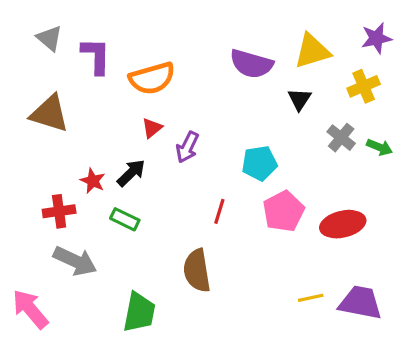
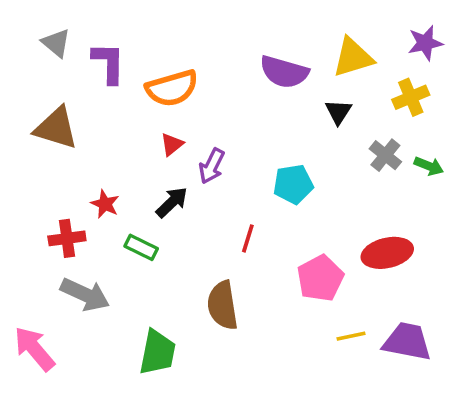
black arrow: (131, 173) -> (172, 202), moved
pink pentagon: (283, 211) -> (320, 278), moved

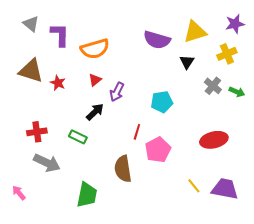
red star: (105, 204) -> (58, 83), moved
pink pentagon: (320, 278) -> (158, 150), moved
yellow line: (351, 336) -> (194, 186), turned 63
pink arrow: (34, 349) -> (19, 193), size x0.6

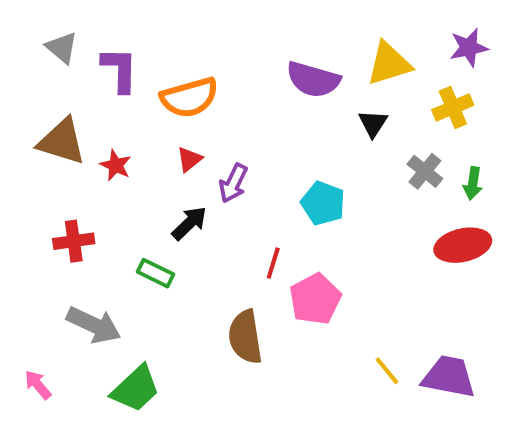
green arrow: (237, 92) -> (473, 183), turned 77
cyan pentagon: (162, 102) -> (323, 203), turned 30
red cross: (37, 132) -> (74, 241), moved
red ellipse: (214, 140) -> (463, 245), moved
green trapezoid: (87, 195) -> (136, 389), moved, turned 36

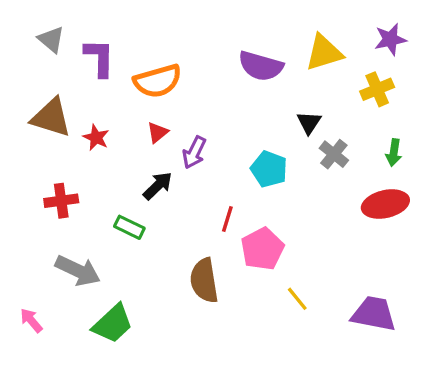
black triangle: (373, 123) -> (309, 123), moved
gray cross: (425, 171) -> (334, 154), moved
yellow line: (387, 371) -> (297, 299), moved

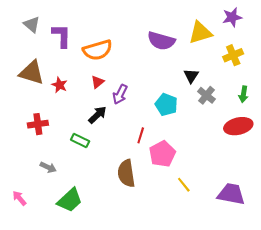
purple star: (390, 39) -> (232, 17), moved
gray arrow: (78, 271) -> (48, 167), size x0.6

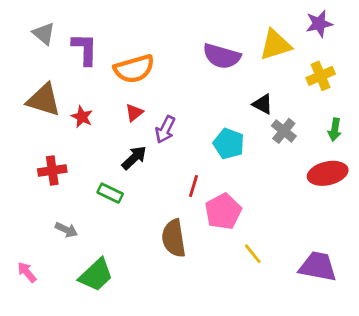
black triangle: (191, 76) -> (263, 104), turned -35

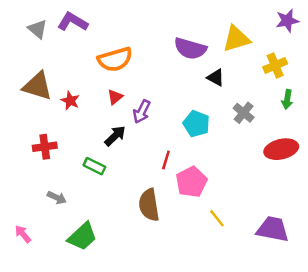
purple star: (319, 24) -> (287, 21), moved
purple L-shape: (85, 49) -> (73, 22), moved, turned -60
black triangle: (263, 104) -> (216, 78), moved
green arrow: (335, 130) -> (287, 99), moved

